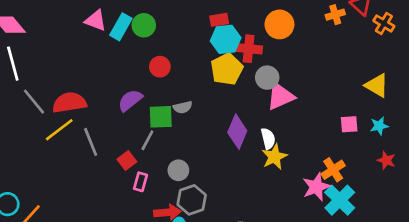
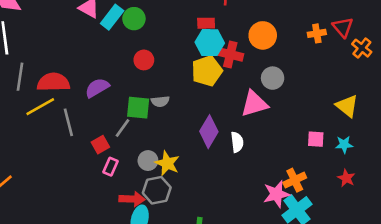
gray circle: (267, 78) -> (273, 78), moved
purple semicircle: (130, 100) -> (97, 88), moved
gray line: (34, 102) -> (20, 77), turned 40
yellow star: (274, 157) -> (167, 163), moved, turned -30

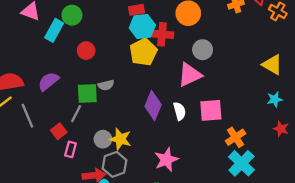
cyan rectangle: (112, 17) -> (54, 30), moved
pink square: (316, 139) -> (211, 110), moved, size x1.5
pink star: (276, 194) -> (166, 160), moved

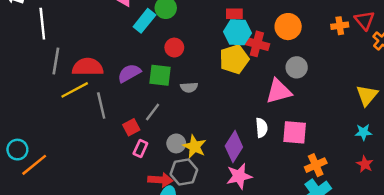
yellow triangle: (272, 65) -> (367, 95), turned 30
green square: (87, 93) -> (160, 75), moved
purple diamond: (153, 105) -> (234, 147), moved

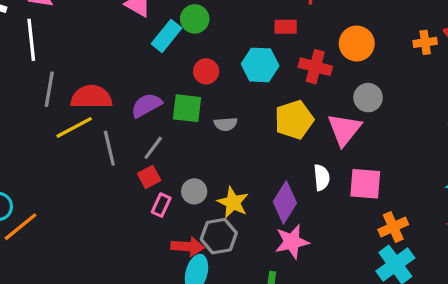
cyan hexagon: (237, 32) -> (260, 65), moved
yellow pentagon: (234, 59) -> (294, 120), moved
pink triangle: (279, 91) -> (344, 129), turned -36
gray line: (153, 112) -> (153, 148), moved
gray circle: (176, 143) -> (194, 191), moved

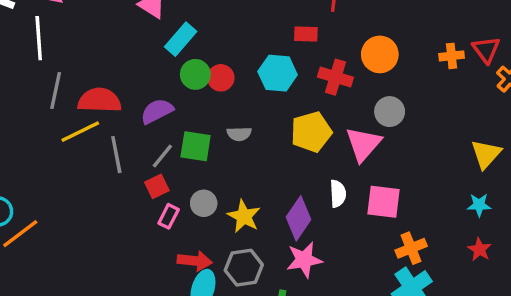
green circle: (195, 19) -> (195, 74), moved
green square: (187, 108) -> (196, 146), moved
gray hexagon: (219, 236) -> (244, 268), moved

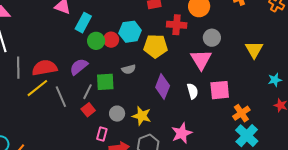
cyan hexagon: (278, 73) -> (130, 32), moved
yellow pentagon: (311, 132) -> (156, 46), moved, turned 30
yellow triangle: (486, 154) -> (254, 50), moved
pink rectangle: (169, 216) -> (102, 134), moved
purple diamond: (298, 218) -> (163, 87), moved

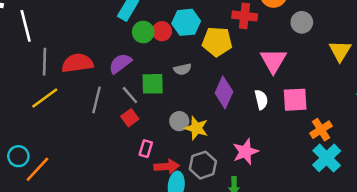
gray circle: (212, 38) -> (302, 22), moved
yellow line: (37, 88) -> (45, 98), moved
gray line: (87, 92) -> (130, 95), turned -70
gray line: (61, 97) -> (97, 100), turned 35
gray circle: (117, 114) -> (179, 121), moved

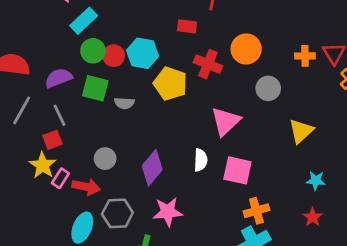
green square: (153, 84) -> (95, 88), moved
purple diamond: (224, 92) -> (152, 168), moved
yellow star: (196, 128) -> (43, 165), moved
red arrow: (167, 167) -> (86, 187), moved

